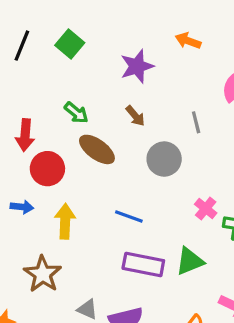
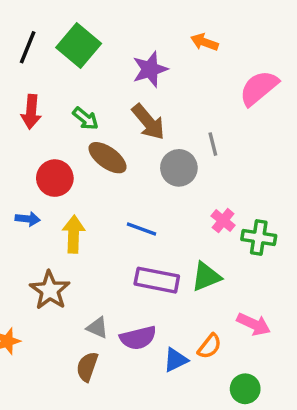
green square: (70, 44) -> (79, 46), size x1.4
brown arrow: (135, 116) -> (148, 122), size x1.6
gray line: (196, 122) -> (213, 144), moved
red arrow: (25, 135) -> (31, 112), moved

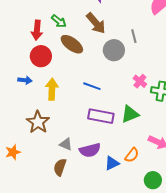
red arrow: (31, 112) -> (37, 30), moved

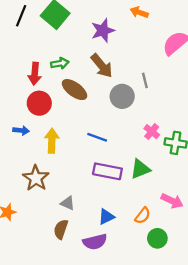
green arrow: (59, 21) -> (60, 63), turned -49
purple semicircle: (90, 150) -> (95, 242), moved
blue triangle: (112, 163) -> (106, 217), moved
green circle: (153, 180) -> (157, 238), moved

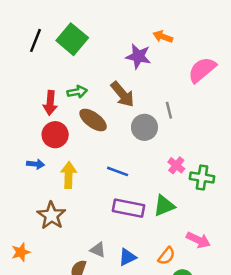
purple star: (103, 30) -> (138, 56), moved, turned 30
gray triangle: (68, 203) -> (98, 250), moved

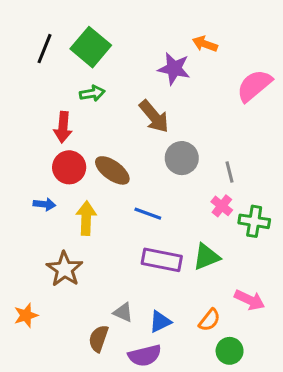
green arrow: (77, 92) -> (92, 93), moved
gray line: (169, 110) -> (230, 172), moved
brown ellipse: (93, 120) -> (112, 170), moved

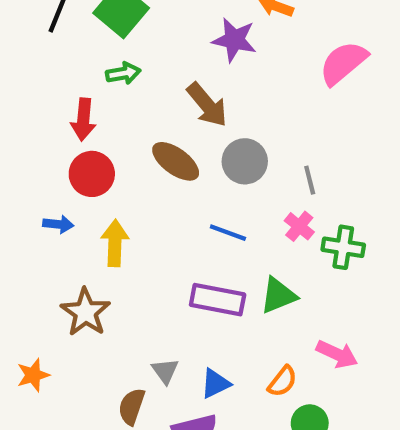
brown ellipse: (112, 170) -> (176, 161), moved
blue line: (148, 214) -> (228, 233), moved
gray triangle: (123, 312) -> (165, 371), turned 30

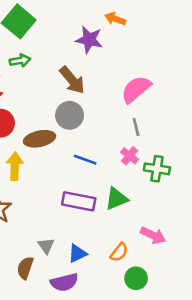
pink semicircle: (343, 63) -> (136, 89), moved
brown ellipse: (176, 161) -> (40, 139), moved, turned -48
gray circle: (245, 161) -> (70, 115), moved

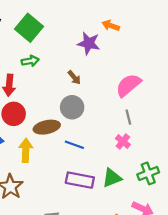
brown arrow: (72, 80) -> (74, 77), size x0.6
blue line: (85, 160) -> (74, 145), moved
green cross: (157, 169) -> (148, 173), moved, turned -30

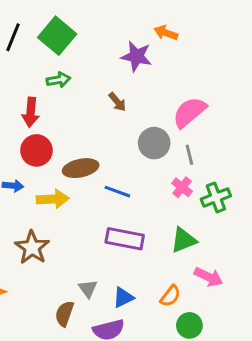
gray circle: (72, 107) -> (154, 143), moved
yellow arrow: (26, 150) -> (53, 199), turned 85
green cross: (148, 173) -> (216, 197), moved
green triangle: (112, 178) -> (184, 240), moved

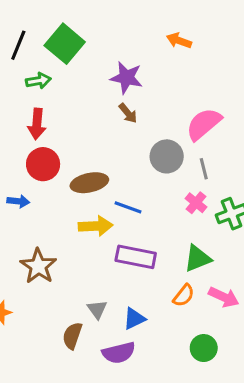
purple star: (136, 56) -> (126, 78), moved
green arrow: (59, 80) -> (38, 81), moved
yellow arrow: (53, 199) -> (96, 226), moved
orange semicircle: (170, 296) -> (184, 295), moved

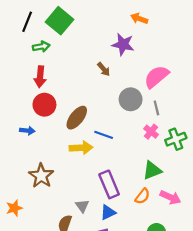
purple star: (126, 78) -> (123, 44), moved
brown ellipse: (89, 183) -> (77, 118), turned -40
purple rectangle: (136, 257) -> (109, 184), moved, turned 56

